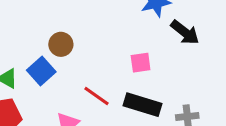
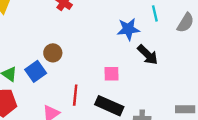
red line: (96, 96) -> (75, 95), turned 54

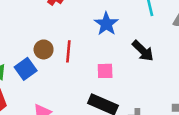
blue star: (128, 29) -> (106, 24), moved, turned -30
red line: (75, 95) -> (68, 51), moved

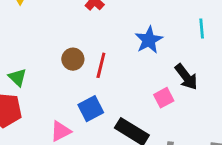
blue square: (26, 69) -> (91, 109), moved
pink square: (105, 71) -> (164, 98), moved, turned -35

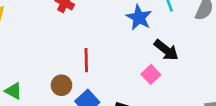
blue star: (149, 40) -> (139, 17), moved
brown circle: (73, 59) -> (61, 85), moved

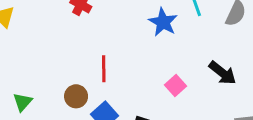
black arrow: (166, 50) -> (222, 73), moved
green triangle: (13, 91) -> (23, 102), turned 42

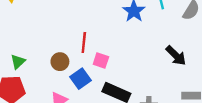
pink square: (176, 85) -> (101, 60), moved, turned -35

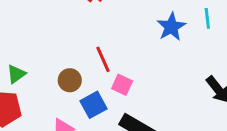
red line: (84, 42) -> (103, 59), turned -36

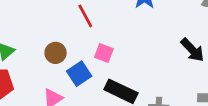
red line: (103, 59) -> (85, 16), moved

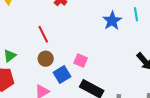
red line: (85, 16) -> (43, 34), moved

